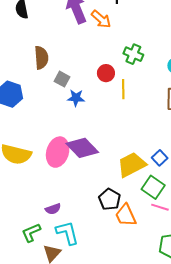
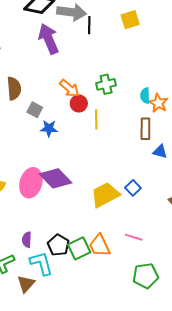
orange arrow: (101, 19) -> (69, 88), moved
green cross: (133, 54) -> (106, 84), turned -36
green square: (153, 187) -> (79, 248), moved, turned 30
black pentagon: (109, 199) -> (58, 245), moved
purple semicircle: (53, 209) -> (27, 240), turned 112

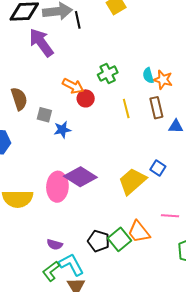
yellow line: (96, 119) -> (126, 108), moved
purple semicircle: (27, 240) -> (55, 245), moved, turned -63
cyan L-shape: (41, 263) -> (71, 265), moved

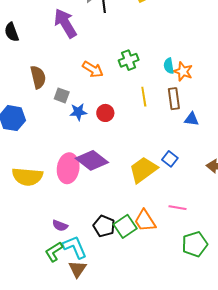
red circle: (86, 98) -> (105, 113), moved

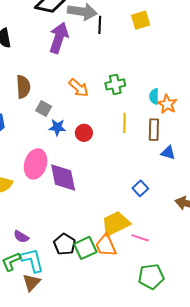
purple arrow: (65, 23) -> (59, 38), turned 40
purple diamond: (92, 160) -> (63, 178), turned 32
pink ellipse: (68, 168) -> (36, 164), moved
yellow trapezoid: (143, 170) -> (116, 224), moved

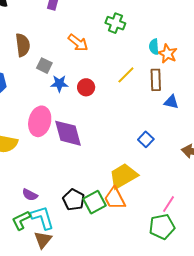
green cross: (115, 84) -> (115, 23), moved, turned 36
yellow line: (124, 123) -> (126, 75), turned 48
pink line: (140, 238) -> (169, 204), moved, turned -72

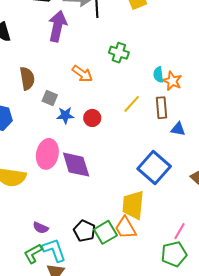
blue square: (146, 139) -> (154, 168), size x2.0
yellow trapezoid: (123, 176) -> (133, 205), turned -52

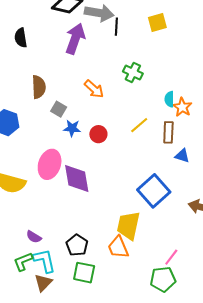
green square: (105, 232) -> (84, 273), moved, turned 35

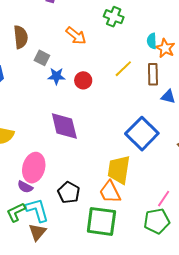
pink ellipse: (50, 164) -> (34, 168), moved
green square: (84, 273) -> (101, 221), moved, size x1.4

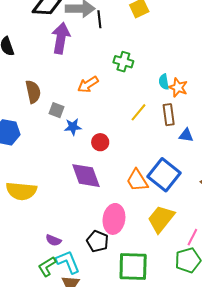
orange arrow: (76, 36) -> (88, 84), turned 115
red circle: (83, 80) -> (100, 142), moved
pink ellipse: (34, 168) -> (114, 219), moved
yellow trapezoid: (119, 170) -> (161, 219), moved, turned 36
orange trapezoid: (110, 192) -> (137, 180), moved

